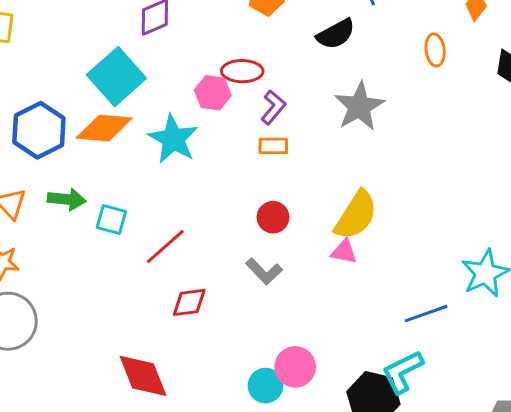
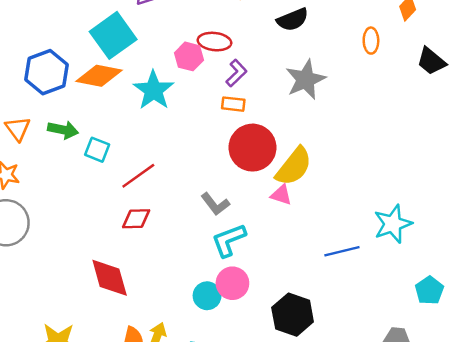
red circle: (273, 217) -> (252, 148), moved, size x1.8
red diamond: (189, 302) -> (136, 219), moved
cyan L-shape: (403, 372) -> (229, 240), moved

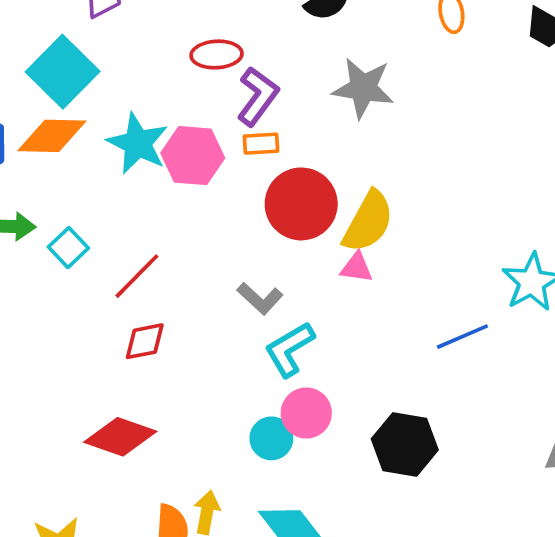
pink hexagon: (189, 56) -> (193, 156), moved, size x1.4
purple L-shape: (236, 73) -> (258, 96), size x1.4
gray star: (306, 80) -> (363, 88), turned -30
cyan square: (97, 150) -> (68, 248), turned 35
red diamond: (110, 278) -> (120, 437), turned -45

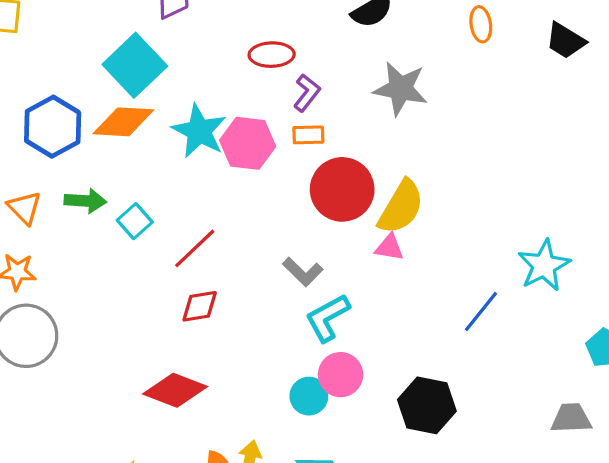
purple L-shape: (258, 96) -> (307, 93), size x0.7
blue line: (462, 337) -> (481, 312), turned -30

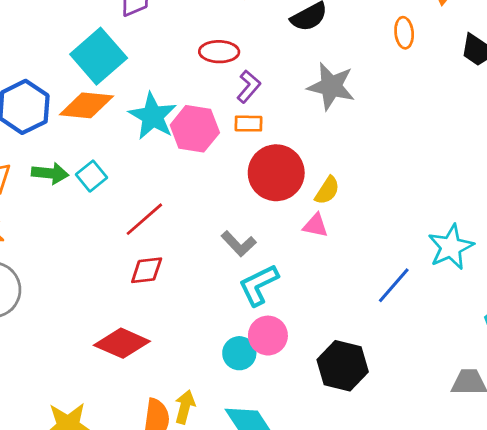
yellow semicircle: (401, 207) -> (327, 190), size x0.6
cyan square: (135, 221) -> (91, 176), moved

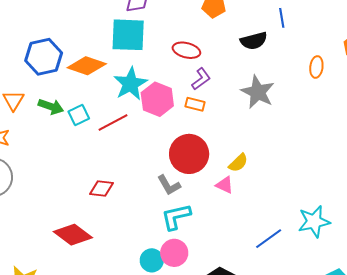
cyan square: (99, 56) -> (128, 35), moved, turned 30
red circle: (276, 173) -> (189, 154), moved
red line: (144, 219) -> (113, 123), moved

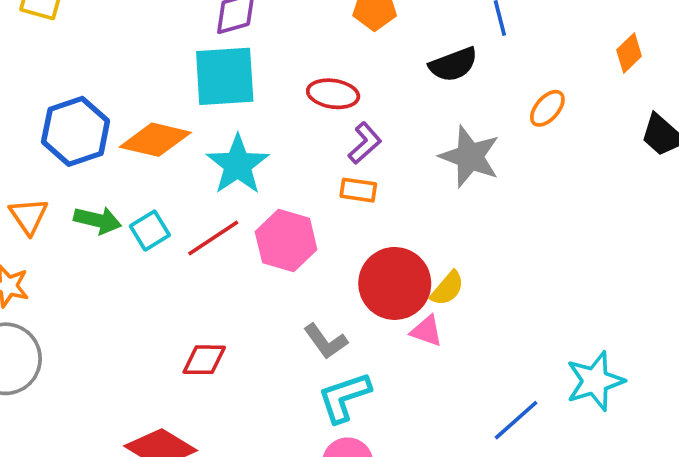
orange ellipse: (316, 67) -> (547, 108), moved, turned 40
pink hexagon: (157, 99) -> (286, 241), moved
red circle: (189, 154) -> (395, 283), moved

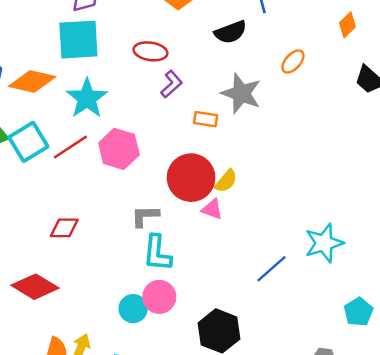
orange rectangle: (358, 190) -> (206, 119), moved
cyan square: (150, 231) -> (28, 142), size x1.5
gray L-shape: (326, 341) -> (145, 216), turned 124
cyan L-shape: (344, 397) -> (157, 253), turned -66

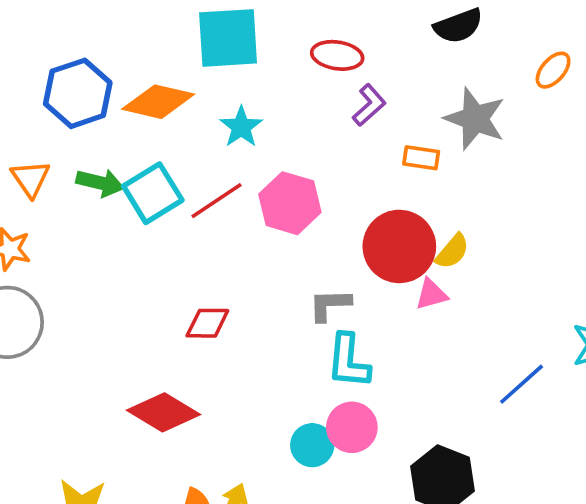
cyan star: (87, 98) -> (241, 127), size x0.7
pink triangle: (212, 209) -> (431, 294), turned -35

